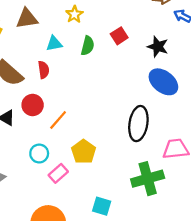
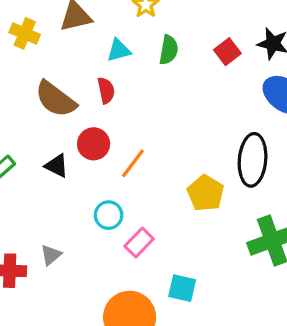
red square: (119, 36) -> (227, 52), moved
yellow pentagon: (84, 152) -> (206, 193), moved
cyan square: (102, 206) -> (182, 288), moved

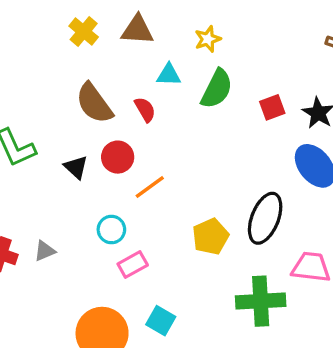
green semicircle: (169, 50) -> (217, 89), size x1.4
red semicircle: (106, 90) -> (145, 109), turned -35

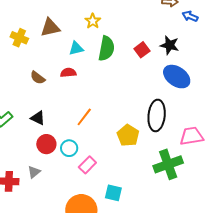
brown semicircle: (94, 103) -> (38, 78), size x0.6
red semicircle: (145, 109) -> (68, 73), turned -49
red circle: (118, 157) -> (46, 144), moved

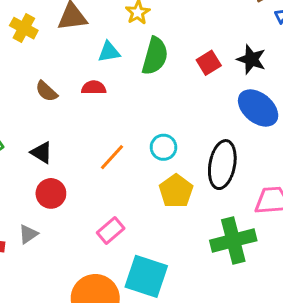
cyan circle: (69, 148) -> (163, 147), moved
cyan square: (113, 193) -> (146, 276), size x1.6

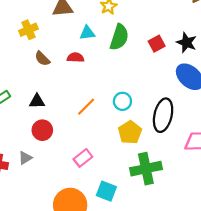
yellow cross: (24, 28) -> (28, 30), moved, turned 36
black triangle: (41, 153) -> (37, 101), turned -35
green cross: (233, 240) -> (146, 169), moved
cyan square: (146, 276) -> (106, 191), size x0.7

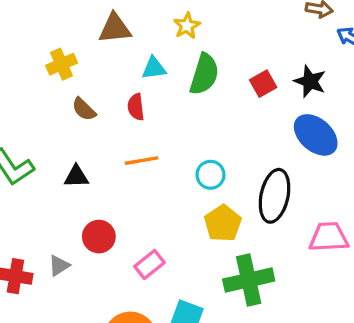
red semicircle: (75, 58) -> (136, 107), turned -98
orange line: (86, 107) -> (142, 161), moved, turned 36
red circle: (42, 130) -> (99, 237), moved

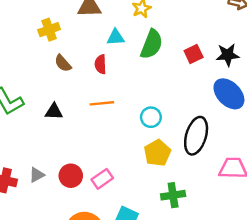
black star: (310, 81) -> (228, 55), turned -30
red circle: (99, 237) -> (71, 176), moved
green cross: (249, 280) -> (173, 195), size x0.7

